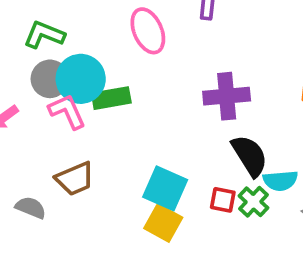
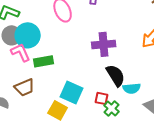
green rectangle: (111, 98) -> (44, 61), moved
green cross: (253, 202) -> (112, 108), moved
yellow square: (163, 223) -> (58, 110), moved

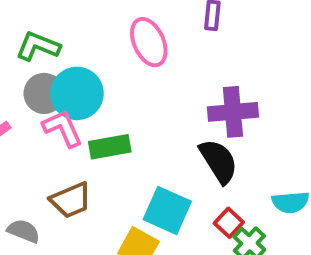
black semicircle: (116, 75) -> (219, 161), moved
red square: (102, 98) -> (229, 223), turned 32

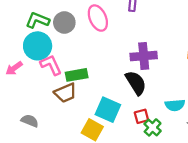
gray circle: (44, 93) -> (64, 22), moved
cyan circle: (77, 93) -> (38, 46), moved
brown trapezoid: (71, 200) -> (65, 93), moved
red square: (229, 223) -> (141, 116), turned 32

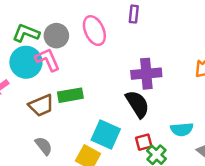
pink L-shape: (51, 65) -> (47, 60), moved
brown trapezoid: (65, 93) -> (41, 105), moved
gray semicircle: (30, 121) -> (44, 146), moved, turned 30

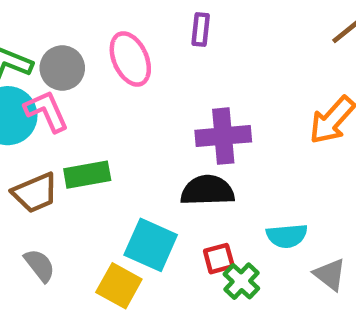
black semicircle: (137, 104) -> (207, 190), turned -60

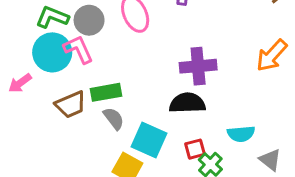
gray semicircle: (40, 265) -> (114, 118), moved

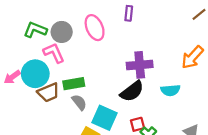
cyan circle: (52, 52) -> (35, 74), moved
black semicircle: (187, 103) -> (132, 91), turned 145
cyan semicircle: (241, 134) -> (170, 90), moved

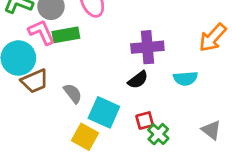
green rectangle: (74, 84) -> (66, 35), moved
black semicircle: (132, 91) -> (138, 80), size x0.7

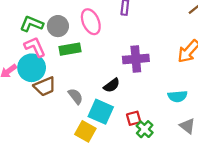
pink L-shape: (41, 32) -> (35, 47), moved
cyan semicircle: (185, 78) -> (178, 96), moved
black semicircle: (138, 80) -> (112, 85), moved

